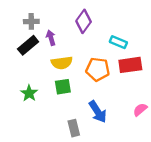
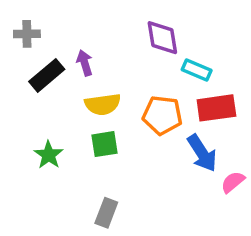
gray cross: (31, 21) -> (27, 34), moved
purple diamond: (84, 21) -> (162, 38), moved, turned -45
blue arrow: (98, 112) -> (202, 153), moved
gray rectangle: (74, 128) -> (106, 213), moved, turned 35

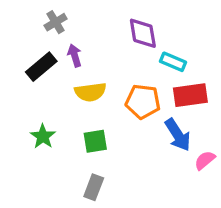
gray cross: (27, 34) -> (56, 22), moved, turned -30
green square: (105, 144) -> (95, 141), moved

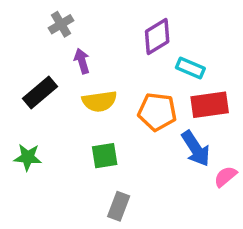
purple diamond: (143, 33) -> (157, 37), turned 68
black rectangle: (41, 67) -> (40, 93), moved
green star: (43, 136) -> (28, 157), moved, turned -30
gray rectangle: (94, 187) -> (119, 206), moved

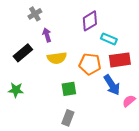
green square: (105, 156) -> (69, 89), moved

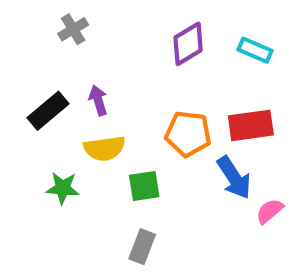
purple arrow: (47, 35) -> (98, 100), moved
cyan rectangle: (109, 39) -> (255, 50), moved
yellow semicircle: (57, 58) -> (104, 148), moved
green star: (16, 90) -> (63, 188), moved

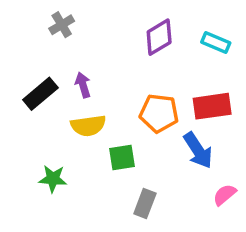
green star: (63, 188) -> (53, 179), moved
pink semicircle: (270, 211) -> (225, 195), moved
gray rectangle: (142, 247) -> (145, 204), moved

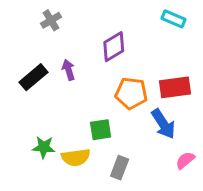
purple diamond: (159, 37) -> (114, 47), moved
cyan rectangle: (216, 42) -> (174, 19), moved
yellow semicircle: (88, 126) -> (76, 157), moved

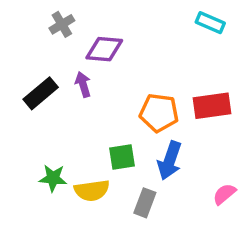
purple diamond: (114, 47) -> (104, 49), moved, turned 36
blue arrow: (163, 124) -> (170, 160), moved, turned 52

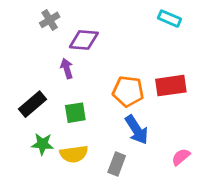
black rectangle: (41, 93) -> (33, 104), moved
green square: (122, 157) -> (75, 113), moved
blue arrow: (170, 160) -> (137, 130), turned -52

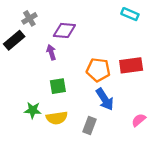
gray cross: (50, 20) -> (29, 18), moved
black rectangle: (33, 104) -> (14, 40), moved

